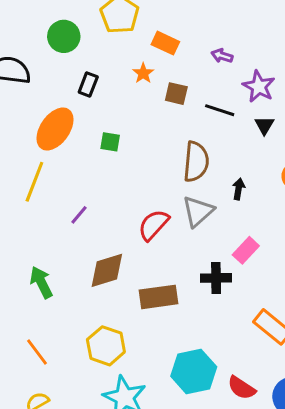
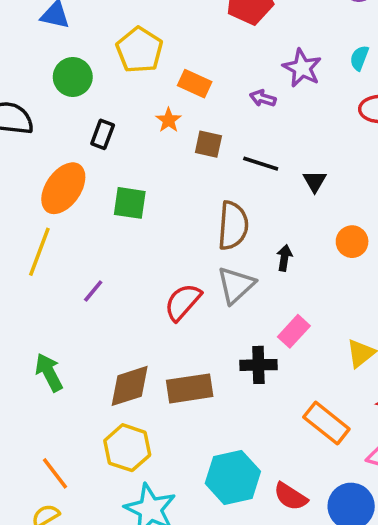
purple star: (259, 86) -> (302, 68), moved
green square: (110, 142) -> (130, 203), size x1.4
brown diamond: (107, 270) -> (130, 386), moved
orange line: (37, 352) -> (55, 473), moved

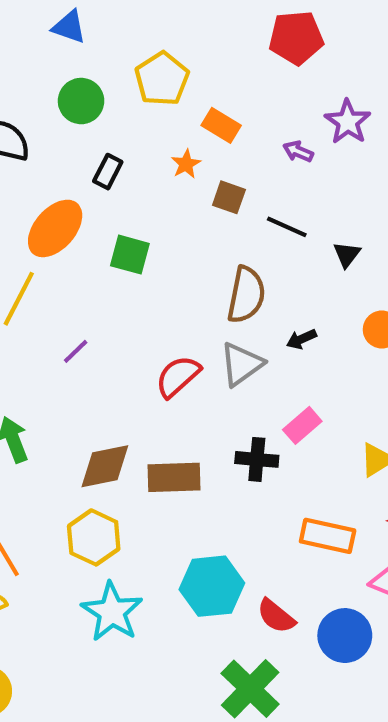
black arrow: (284, 258) -> (301, 339), turned -130
orange rectangle: (326, 423) -> (328, 536), turned -33

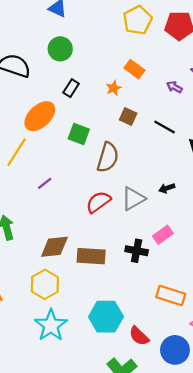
yellow pentagon: (162, 79) -> (138, 20), moved
brown square: (229, 197) -> (128, 116), moved
brown semicircle: (246, 295) -> (108, 157), moved

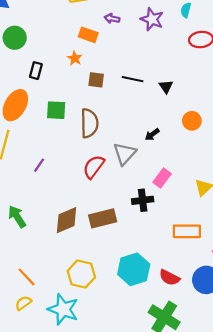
purple arrow: (174, 87) -> (112, 19), moved
yellow hexagon: (45, 284) -> (81, 274), moved
cyan star: (51, 325) -> (63, 309), moved

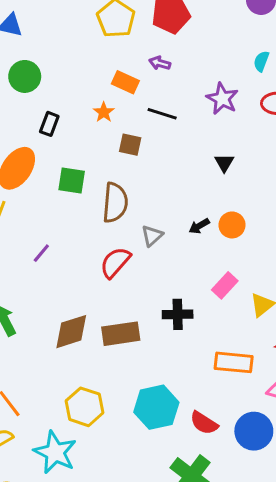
purple star: (152, 19) -> (222, 99), moved
black line: (133, 79) -> (162, 114), moved
orange circle: (192, 121) -> (232, 225), moved
gray triangle: (125, 154) -> (152, 236), moved, size x0.7
pink rectangle: (162, 178) -> (225, 285), moved

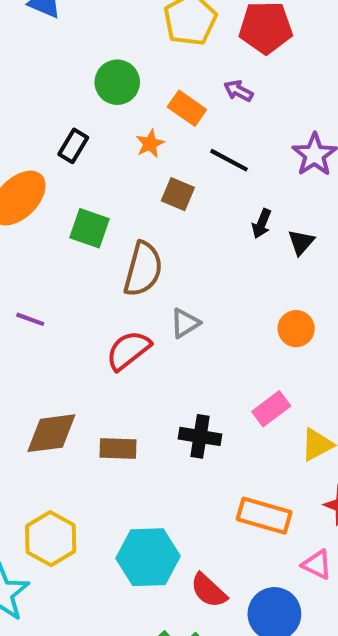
green circle: (25, 76) -> (117, 82), moved
black arrow: (199, 226) -> (262, 224), moved, turned -48
purple line: (41, 253) -> (30, 319), turned 60
brown rectangle: (121, 334) -> (118, 449), size x0.7

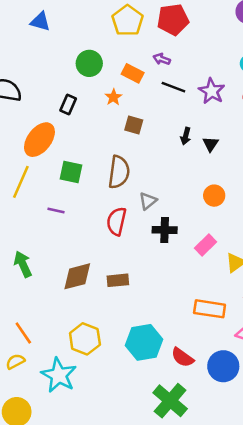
black line: (229, 160) -> (173, 87), moved
green square: (89, 228) -> (71, 172), moved
red semicircle: (128, 350) -> (116, 221), turned -32
black cross: (200, 436) -> (165, 230), moved

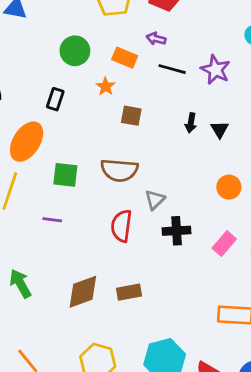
brown semicircle: (119, 172) -> (119, 170), turned 92

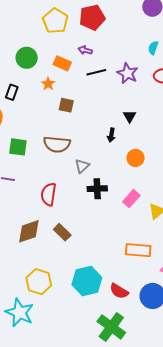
black line: (172, 69) -> (96, 72), turned -30
black arrow: (191, 123) -> (111, 135), moved
red semicircle: (121, 226) -> (49, 194), moved
brown rectangle: (129, 292) -> (62, 232), turned 54

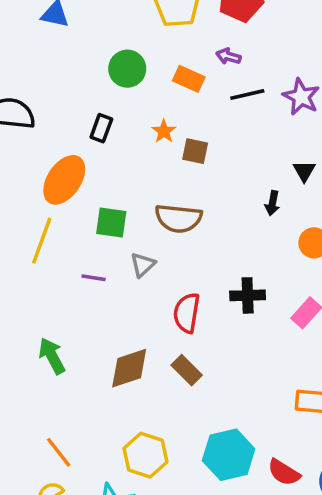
orange star: (48, 84) -> (164, 131), moved
gray triangle: (82, 166) -> (143, 265), moved
red semicircle: (49, 194) -> (187, 313), moved

